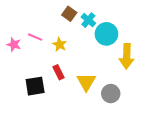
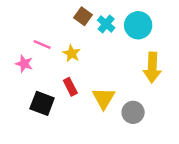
cyan circle: (106, 34) -> (138, 25), moved
pink star: (14, 45) -> (24, 64), moved
black square: (35, 86) -> (42, 103), turned 30

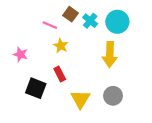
pink line: (42, 44) -> (50, 25), moved
yellow arrow: (152, 68) -> (110, 54), moved
yellow triangle: (104, 98) -> (80, 99), moved

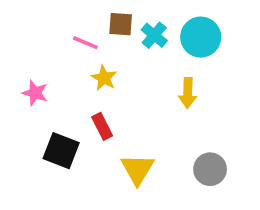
brown square: (71, 14) -> (121, 24), turned -32
yellow arrow: (110, 54) -> (188, 93), size x0.7
gray circle: (113, 96) -> (210, 169), moved

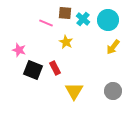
yellow star: (104, 78) -> (66, 42), moved
yellow arrow: (188, 93) -> (113, 47), moved, turned 35
black square: (61, 151) -> (33, 70), moved

